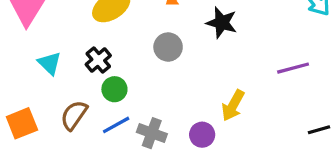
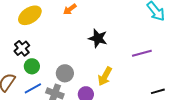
black star: (222, 23) -> (98, 38), moved
gray circle: (168, 47) -> (65, 73), moved

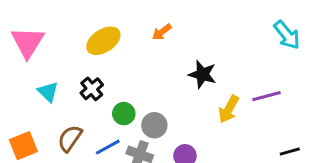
green circle: (32, 66) -> (124, 114), moved
yellow arrow: (105, 76) -> (229, 109), moved

